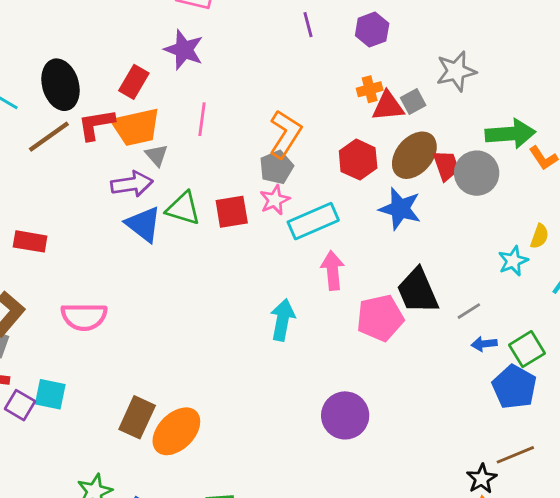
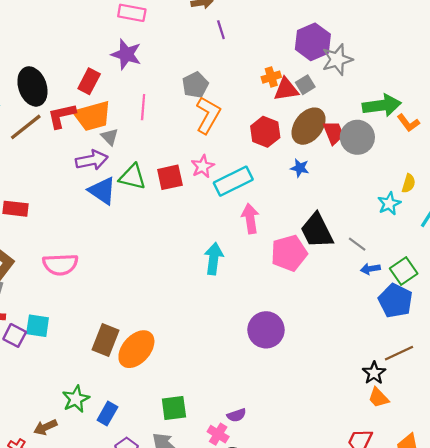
purple hexagon: (372, 30) -> (313, 42), moved, size x1.4
gray pentagon: (276, 167) -> (195, 85), moved
blue star: (400, 209) -> (300, 168), size x0.6
gray line: (469, 311) -> (357, 244), turned 72

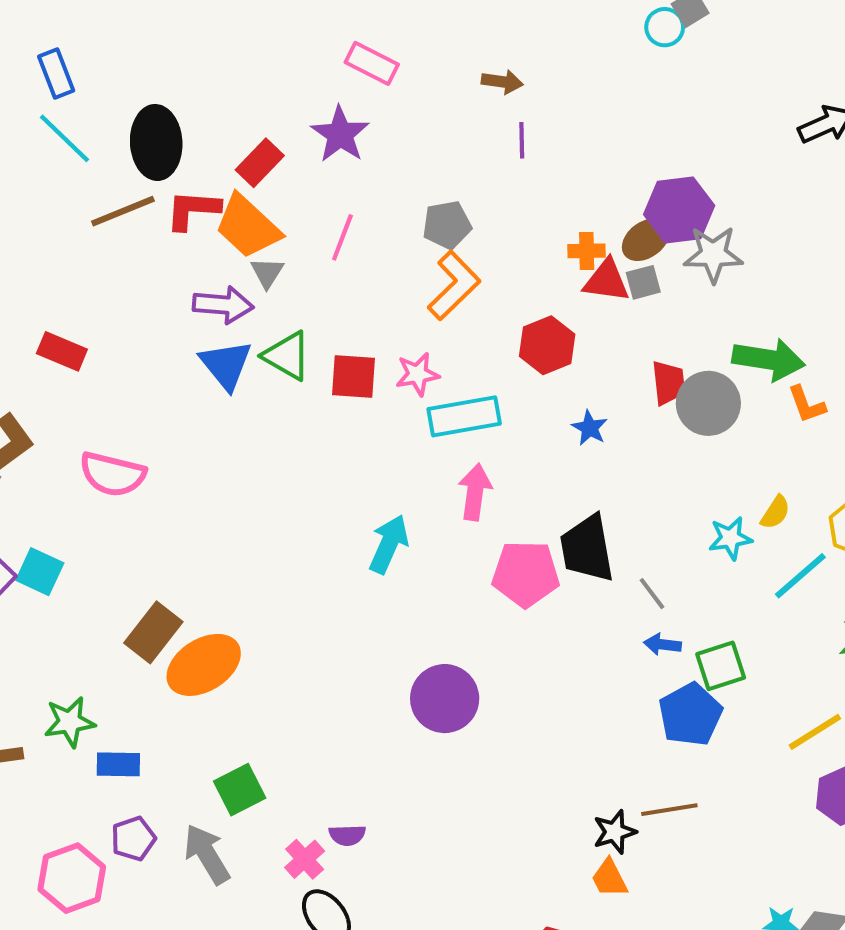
orange trapezoid: (93, 116) -> (248, 227), turned 42
brown ellipse: (309, 126) -> (646, 240), moved, size x0.7
green square: (174, 408) -> (240, 790), turned -36
blue rectangle: (107, 413) -> (118, 764), turned 45

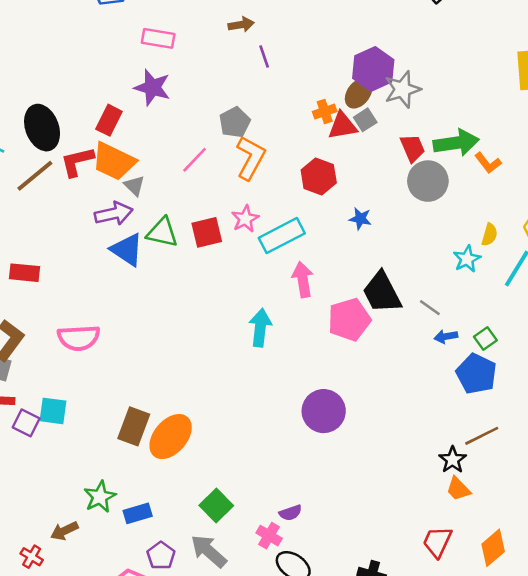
pink line: (342, 237) -> (195, 160), moved, turned 40
red trapezoid: (668, 383) -> (412, 148), moved
green square: (721, 666) -> (485, 338), size x0.7

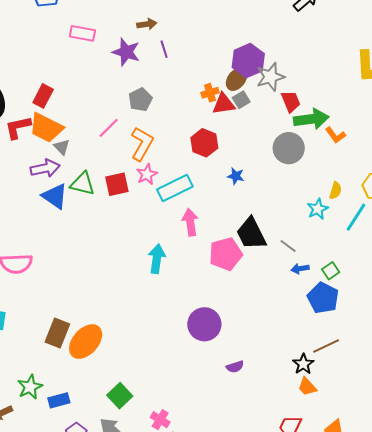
purple star: (152, 88) -> (126, 52), moved
red trapezoid: (412, 148) -> (291, 101), moved
orange L-shape: (251, 158) -> (142, 144), moved
purple semicircle: (290, 513) -> (235, 367), moved

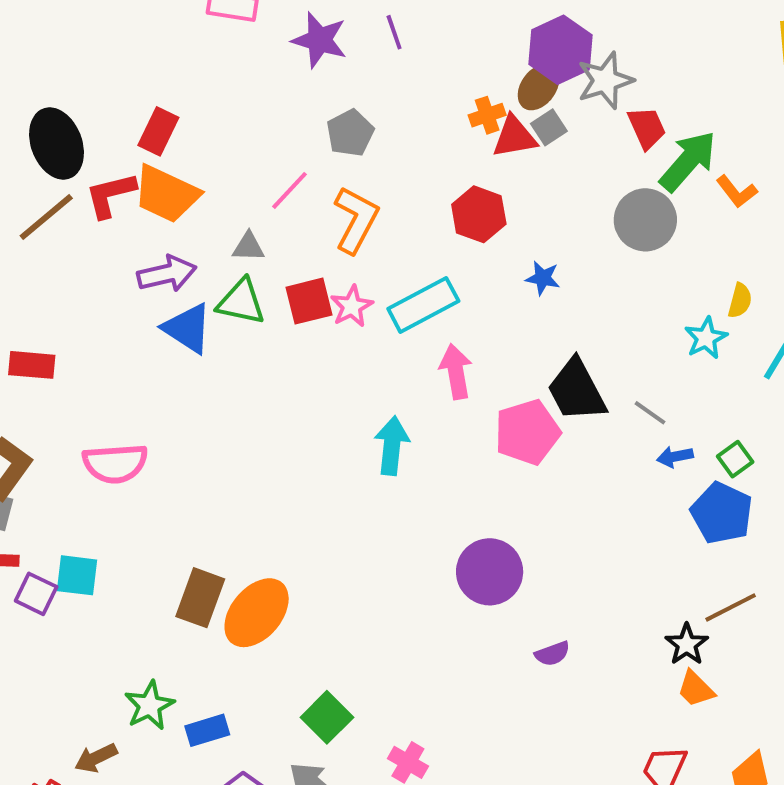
green arrow: (311, 119) -> (688, 161), turned -40
gray triangle: (62, 147) -> (248, 247), moved, turned -42
pink star: (147, 174) -> (352, 306), moved

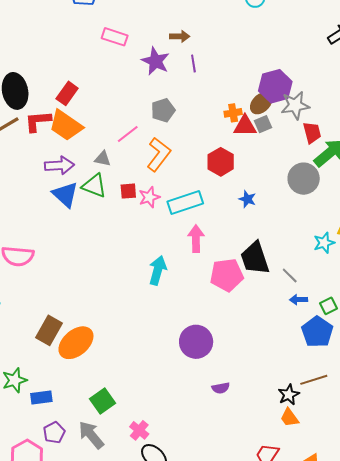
red square: (309, 301) -> (128, 191), size x0.7

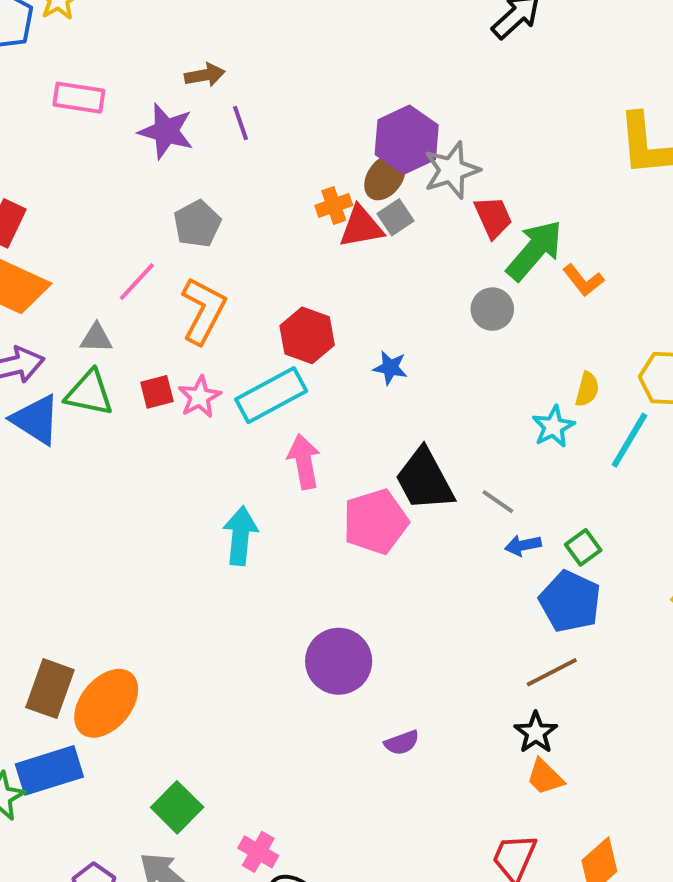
red hexagon: (221, 162) -> (307, 335), moved
gray circle: (304, 179) -> (492, 309), size x0.7
brown line: (314, 380) -> (552, 672), moved
blue rectangle: (41, 397) -> (49, 770), moved, size x1.5

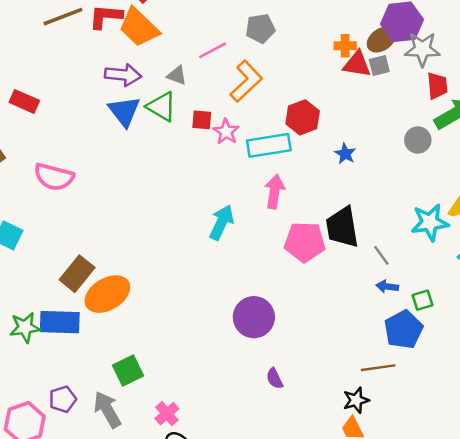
pink star: (200, 397) -> (226, 132), turned -30
cyan star: (553, 427) -> (430, 222), size x1.4
purple semicircle: (402, 743) -> (275, 378), turned 65

